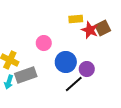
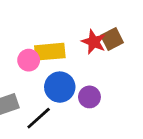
yellow rectangle: (76, 19) -> (50, 52), moved, size x1.5
black line: (74, 84) -> (39, 118), moved

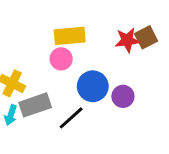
red star: (94, 42) -> (127, 40), turned -30
yellow rectangle: (50, 52) -> (70, 36), moved

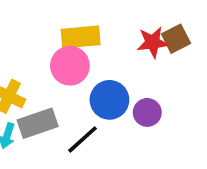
pink circle: (61, 59) -> (70, 66), size x1.4

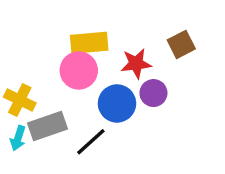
red star: (153, 42) -> (136, 64), moved
purple circle: (147, 112) -> (153, 93), moved

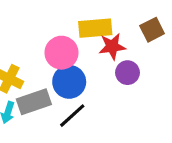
yellow rectangle: (89, 43) -> (95, 28), moved
blue circle: (117, 103) -> (69, 82), moved

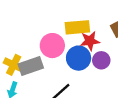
blue circle: (69, 82) -> (79, 58), moved
gray rectangle: (34, 102) -> (31, 66), moved

